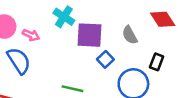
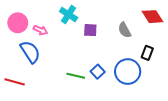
purple square: (90, 35) -> (90, 30), size x0.6
blue square: (105, 59) -> (98, 72), moved

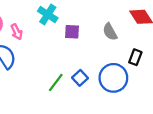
pink arrow: (41, 30) -> (17, 32), turned 40
green line: (76, 76) -> (56, 83), turned -66

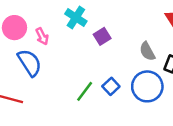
purple square: (72, 32) -> (102, 36), turned -35
gray semicircle: (110, 32) -> (147, 51), moved

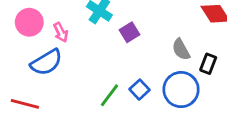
blue semicircle: (30, 63) -> (46, 62), turned 92

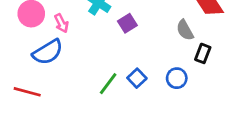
gray semicircle: (181, 49) -> (185, 30), moved
blue circle: (181, 90) -> (177, 78), size x0.6

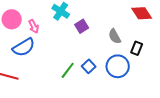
gray semicircle: (185, 30) -> (115, 36), moved
blue circle: (177, 78) -> (118, 66), size x1.5

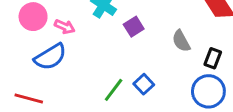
pink arrow: (34, 26) -> (65, 27), turned -40
blue circle: (118, 66) -> (208, 91), moved

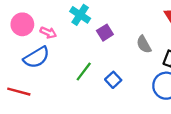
green line: (114, 90) -> (84, 72), moved

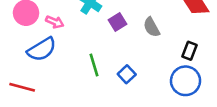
gray semicircle: (144, 44) -> (152, 27), moved
green line: (84, 72) -> (94, 65), turned -54

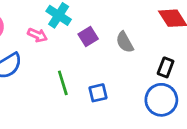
pink arrow: (55, 22) -> (37, 35), moved
blue square: (127, 74) -> (98, 93), turned 30

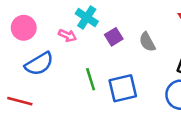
blue square: (98, 93) -> (123, 88), size x1.6

